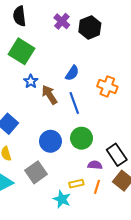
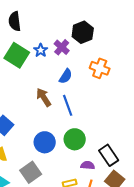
purple cross: (62, 21) -> (62, 47), moved
blue star: (31, 81) -> (41, 50), moved
orange cross: (107, 86) -> (100, 68), moved

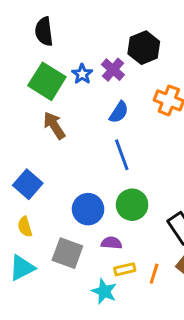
brown arrow: (44, 97) -> (54, 125), moved
purple semicircle: (88, 165) -> (112, 243), moved
gray square: (31, 172) -> (67, 253), turned -35

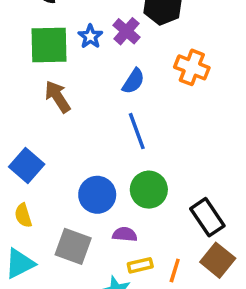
green square: (47, 81) -> (49, 45), turned -33

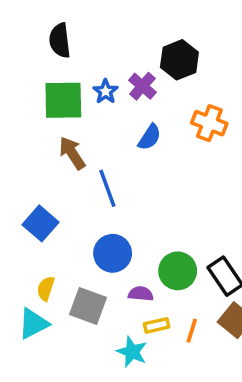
blue line: (137, 131) -> (107, 188), moved
green circle: (149, 190) -> (178, 271), moved
yellow semicircle: (23, 215) -> (46, 288), moved, turned 35

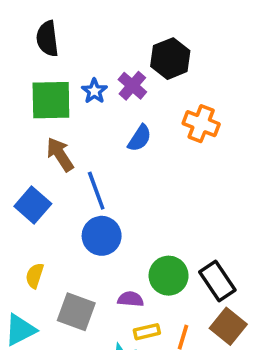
blue square: (40, 223) -> (33, 205), moved
blue circle: (113, 253) -> (102, 236), moved
yellow semicircle: (46, 288) -> (35, 276), moved

